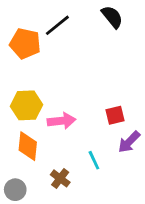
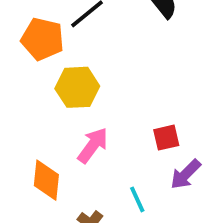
yellow hexagon: (26, 105) -> (77, 87), moved
pink arrow: (62, 121) -> (93, 145), turned -48

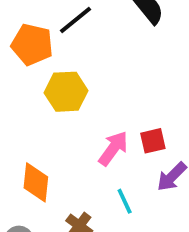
pink arrow: (93, 145) -> (113, 148), moved

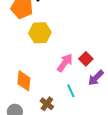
red square: (153, 141) -> (86, 59), turned -32

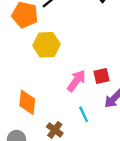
red square: (86, 59) -> (102, 76), turned 32

